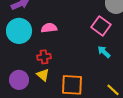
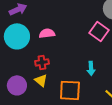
cyan arrow: (104, 52) -> (91, 68), moved, turned -136

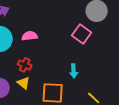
red cross: (42, 62) -> (25, 65), turned 32

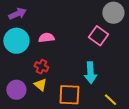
cyan arrow: (74, 71) -> (90, 73), size x1.5

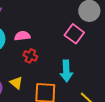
red cross: (41, 67) -> (30, 56), moved

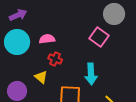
yellow triangle: (16, 83) -> (41, 77), moved

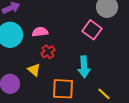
red cross: (55, 59) -> (48, 52), turned 32

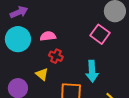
red cross: (48, 52) -> (56, 56), turned -32

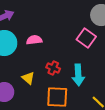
red cross: (56, 56) -> (53, 68), moved

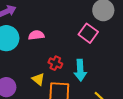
yellow triangle: (28, 78) -> (38, 79), moved

